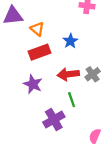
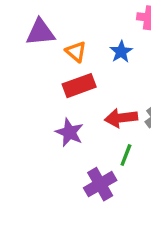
blue star: (70, 41) -> (121, 52), moved
green line: (72, 100) -> (126, 155), turned 40

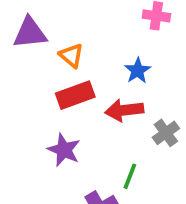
blue star: (121, 52) -> (138, 71), moved
red arrow: (121, 118) -> (124, 110), moved

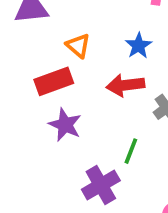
orange triangle: (71, 56) -> (78, 46), moved
red rectangle: (75, 95) -> (54, 81), moved

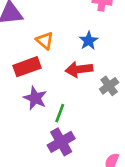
green line: (131, 151) -> (60, 113), moved

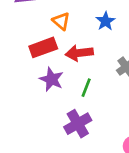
red arrow: (79, 69) -> (79, 53), moved
green line: (60, 113) -> (86, 88), moved

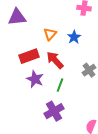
orange triangle: (61, 21) -> (50, 34), moved, turned 32
red arrow: (79, 53) -> (55, 60), turned 54

